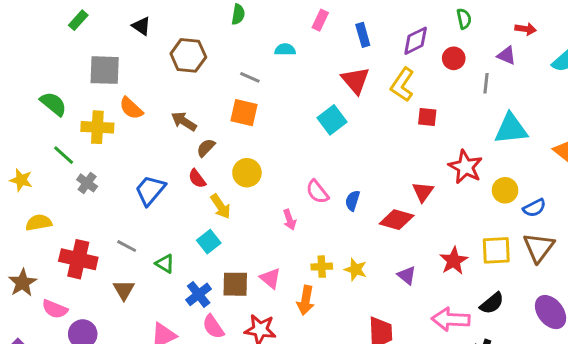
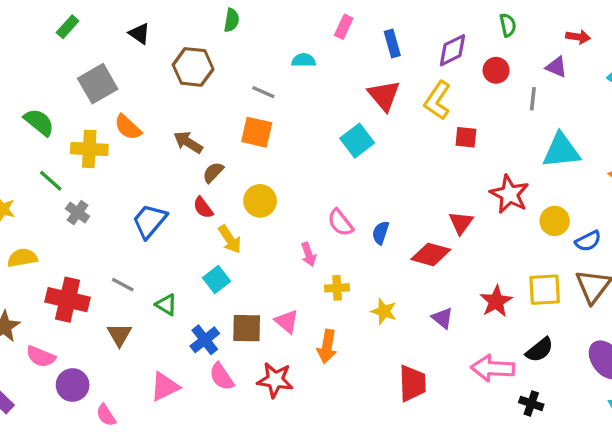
green semicircle: (238, 14) -> (232, 20), moved
gray square: (105, 70) -> (98, 84), turned -32
yellow cross: (322, 267) -> (337, 288), moved

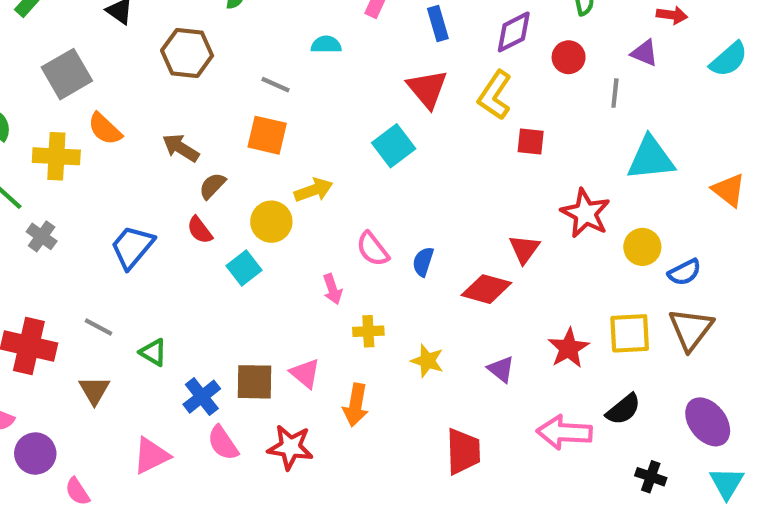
yellow arrow: (230, 239) -> (314, 190), moved, turned -76
cyan square: (216, 280) -> (244, 268), moved
black cross: (531, 403) -> (651, 477), moved

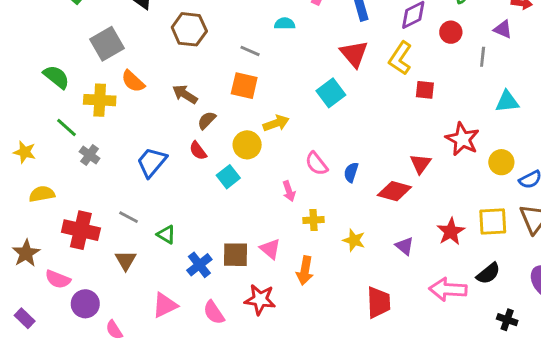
cyan triangle: (651, 158) -> (507, 102), size x0.7
pink semicircle: (223, 443) -> (214, 312), moved

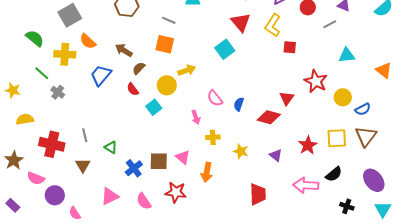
gray line: (483, 57) -> (330, 24), turned 56
blue trapezoid: (152, 162) -> (101, 75), moved
gray line: (129, 217) -> (85, 135), turned 48

